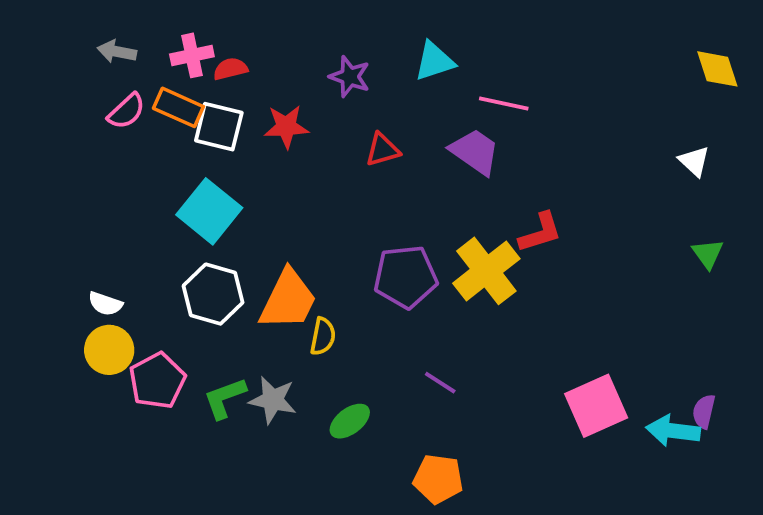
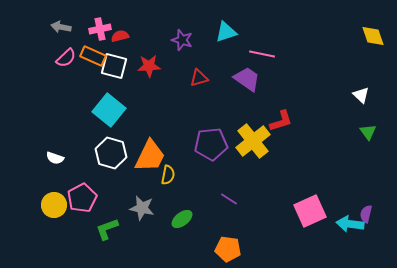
white triangle: (694, 161) -> (361, 95), moved
yellow circle: (109, 350) -> (54, 205), moved
green L-shape: (225, 398) -> (107, 229), moved

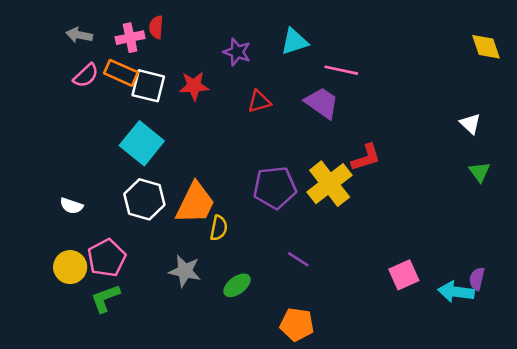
red semicircle: (120, 36) -> (156, 27), moved, turned -72
pink square: (310, 211) -> (404, 275), size x0.7
green L-shape: (107, 229) -> (105, 298), moved

